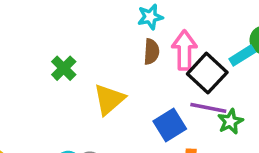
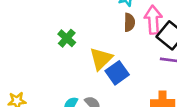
blue square: (170, 125) -> (117, 73), moved

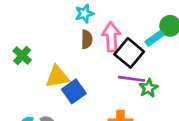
yellow triangle: (101, 59) -> (57, 77), turned 35

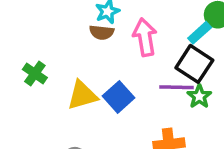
brown semicircle: (87, 39) -> (102, 32), moved, turned 102
black square: (129, 53) -> (194, 64), moved
blue square: (74, 91) -> (119, 97), moved

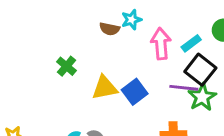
brown semicircle: (102, 32) -> (110, 29), moved
cyan rectangle: (200, 33) -> (191, 43), moved
green star: (199, 96) -> (202, 97), size x1.4

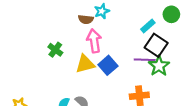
pink arrow: (161, 44) -> (94, 41), moved

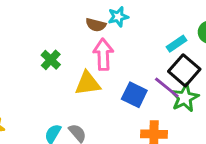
purple line: (145, 60) -> (167, 88), turned 30
blue square: (108, 65) -> (134, 95), moved, turned -30

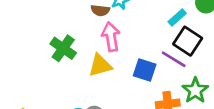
green cross: (51, 60) -> (63, 48), size x1.4
green star: (185, 98) -> (195, 90), moved

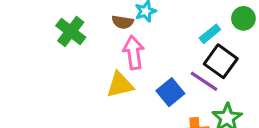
green cross: (63, 48) -> (71, 31), moved
blue square: (145, 70) -> (170, 92), turned 30

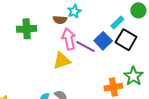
green cross: (71, 31) -> (27, 29), turned -36
purple line: (204, 81) -> (85, 46), moved
blue square: (170, 92) -> (103, 41), moved

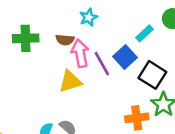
brown semicircle: (60, 20) -> (65, 40), moved
black square: (126, 40) -> (152, 75), moved
purple line: (85, 46) -> (102, 64), turned 30

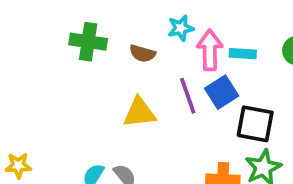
cyan rectangle: (145, 33) -> (243, 54), moved, turned 36
pink arrow: (80, 53) -> (210, 50), moved
black square: (152, 75) -> (255, 124), turned -32

